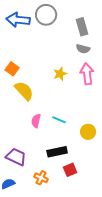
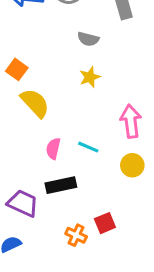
gray semicircle: (83, 49) -> (88, 39), moved
pink arrow: (87, 74) -> (131, 121), moved
black rectangle: (57, 152) -> (61, 185), moved
orange cross: (41, 178) -> (76, 235), moved

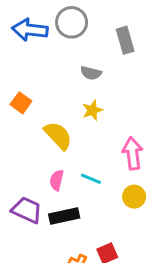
yellow semicircle: (35, 103) -> (58, 136), moved
purple trapezoid: (23, 203) -> (27, 210), moved

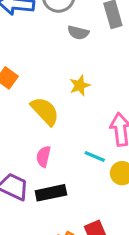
gray semicircle: (91, 73) -> (78, 33), moved
cyan line: (91, 179) -> (95, 157), moved

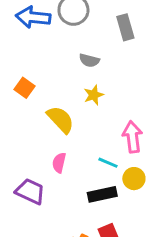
gray semicircle: (78, 33) -> (89, 60), moved
black rectangle: (51, 193) -> (102, 194), moved

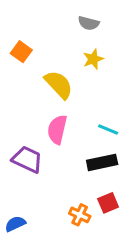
pink semicircle: (59, 163) -> (57, 129), size x1.4

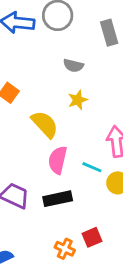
pink semicircle: (57, 129) -> (58, 160), moved
black rectangle: (102, 162) -> (58, 199), moved

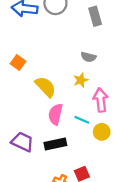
gray semicircle: (73, 66) -> (88, 57), moved
yellow star: (78, 100) -> (81, 80), moved

